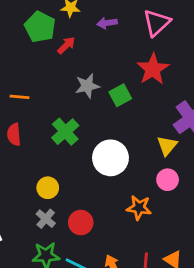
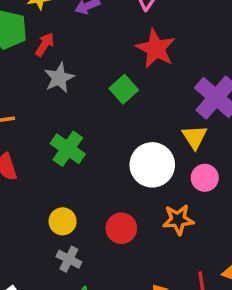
gray star: (87, 86) -> (59, 78), moved
white circle: (110, 158) -> (152, 165), moved
red circle: (81, 223) -> (121, 228), moved

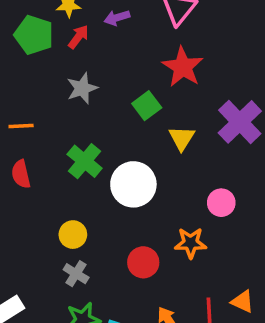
red arrow: (45, 44) -> (78, 37), moved
yellow triangle: (194, 137) -> (182, 138), moved
white circle: (152, 165) -> (133, 184), moved
red circle: (121, 228) -> (143, 262), moved

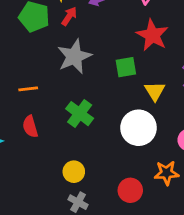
gray star: (82, 88) -> (74, 56), size x1.4
green square: (147, 106) -> (126, 67), turned 30
white circle: (133, 184) -> (139, 128), moved

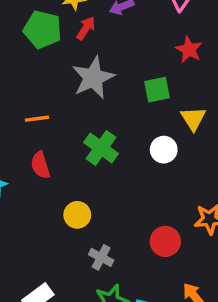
red star: (152, 35) -> (189, 50), size x0.7
white circle: (139, 128) -> (164, 150), moved, size x0.6
yellow circle: (74, 172) -> (77, 215), moved

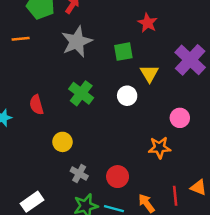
orange line: (37, 119) -> (21, 39), moved
red circle: (165, 241) -> (118, 177), moved

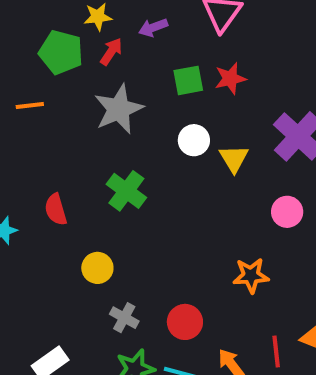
red star: (148, 23) -> (230, 78), turned 30
green square: (123, 52) -> (188, 80), moved
white circle: (127, 96) -> (194, 140), moved
pink circle: (180, 118) -> (287, 212), moved

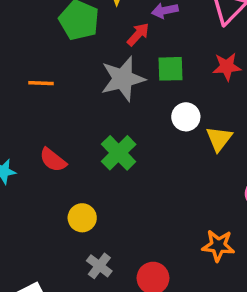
red arrow: (111, 52) -> (138, 34), moved
green square: (188, 80) -> (170, 69), moved
orange line: (30, 105) -> (41, 83), moved
red semicircle: (56, 210) -> (53, 160), turned -44

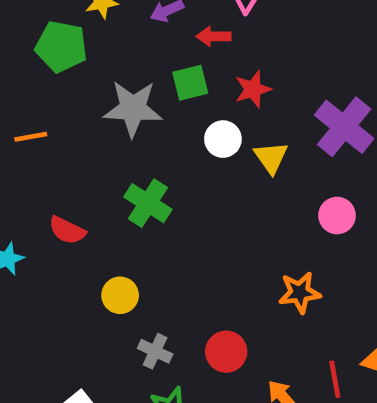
red arrow: (138, 34) -> (214, 36), moved, turned -120
red star: (227, 67) -> (253, 89), moved
gray star: (123, 79) -> (133, 108), turned 30

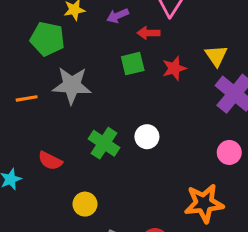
gray star: (133, 108) -> (72, 85), moved
white circle: (223, 139) -> (147, 137), moved
yellow triangle: (271, 157) -> (216, 56), moved
orange star: (300, 293) -> (204, 203), size x1.4

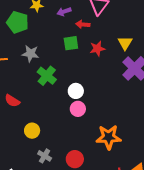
gray star: (72, 85) -> (30, 54), size x0.7
green cross: (104, 143) -> (47, 76), moved
pink circle: (229, 152) -> (78, 109), moved

